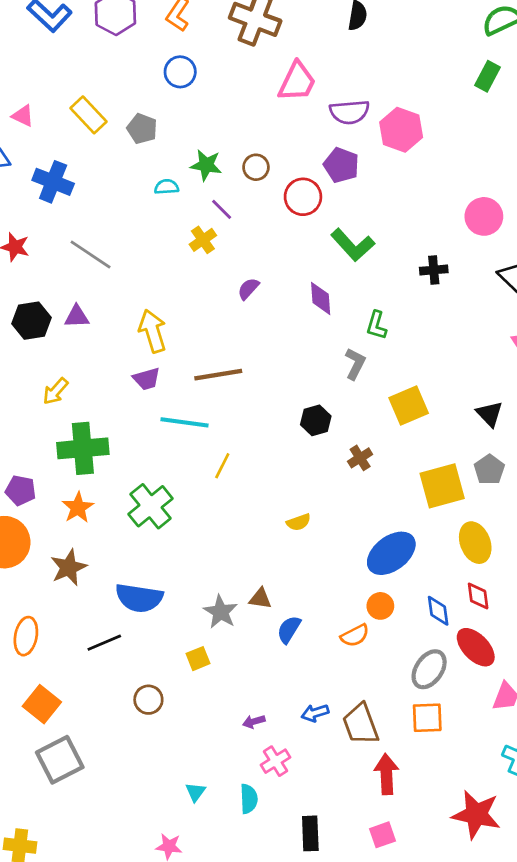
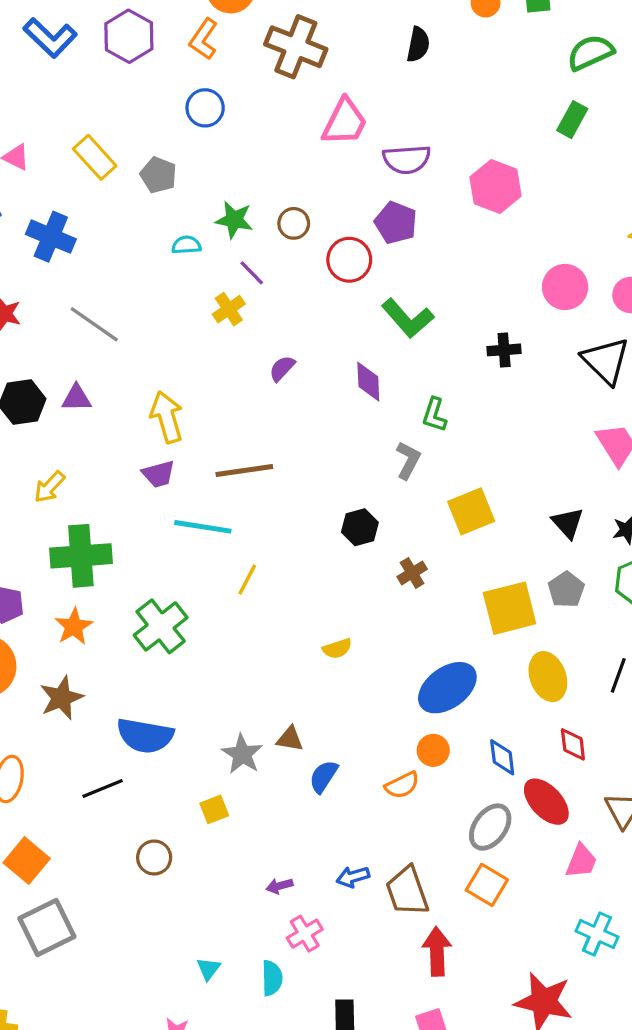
pink hexagon: (401, 130) -> (496, 186), moved
red diamond: (478, 596) -> (573, 744), moved
orange square: (427, 718) -> (487, 885), turned 32

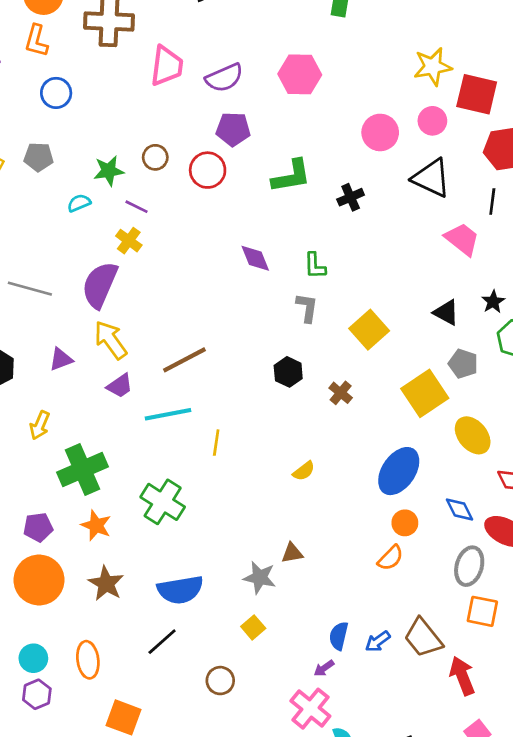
green L-shape: (408, 318) -> (291, 176), moved, turned -39
purple semicircle: (282, 368) -> (100, 285), moved, size x2.0
purple triangle: (76, 398) -> (61, 359), moved
blue semicircle: (323, 776) -> (339, 636), moved
pink cross: (305, 934) -> (310, 709), moved, size x1.4

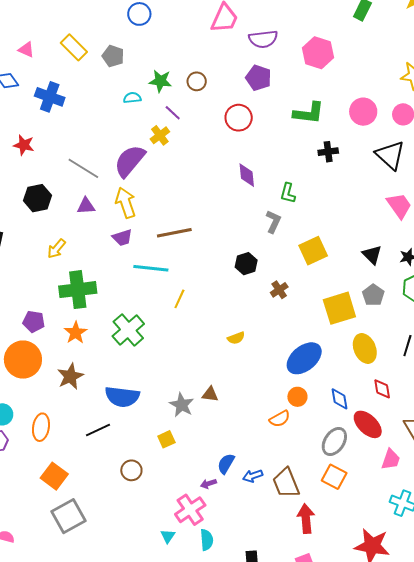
red circle: (208, 170) -> (239, 118), moved
green L-shape: (291, 176) -> (309, 113), moved
gray line: (30, 289) -> (83, 168), moved

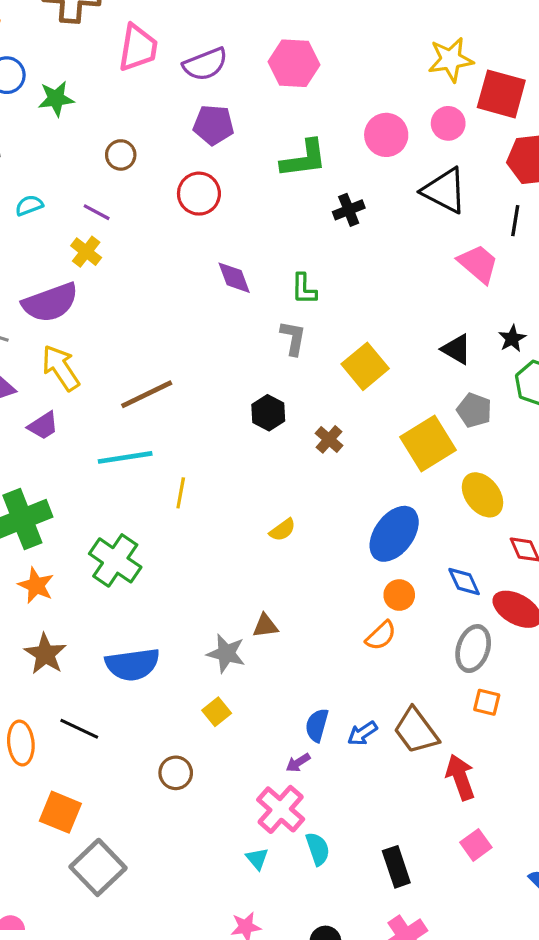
green star: (160, 81) -> (56, 99), moved
purple semicircle: (130, 161) -> (50, 303), turned -135
purple trapezoid: (122, 238) -> (43, 426), moved
black line: (98, 430) -> (79, 729), moved, turned 65
orange square: (334, 477) -> (487, 702), size x0.7

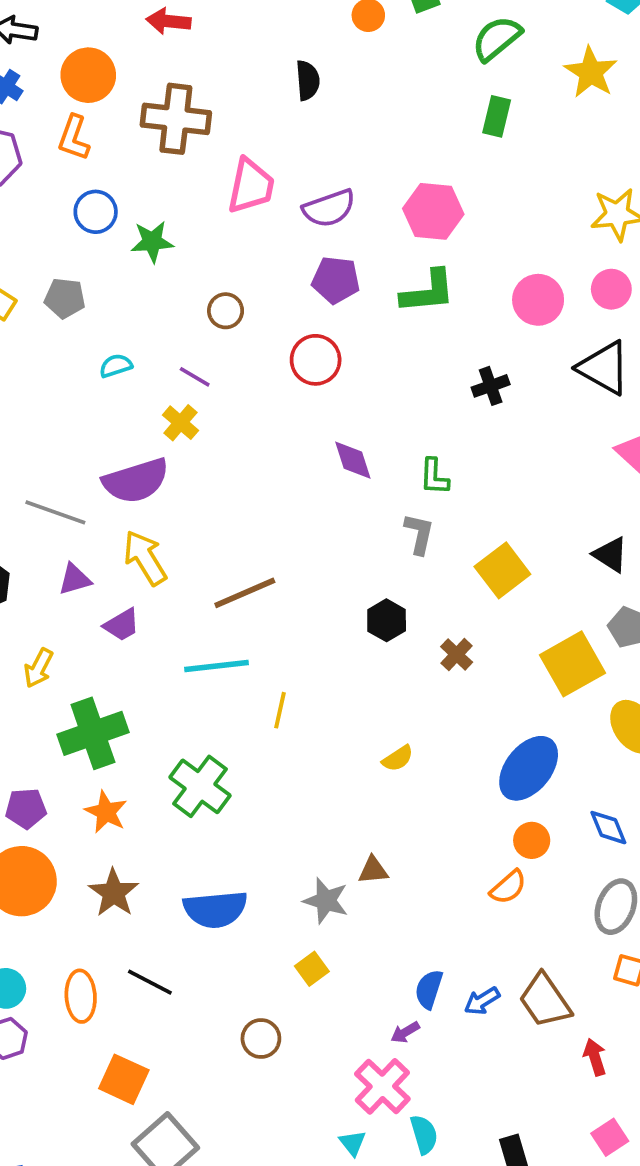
green L-shape: (304, 159) -> (428, 292), moved
red arrow: (460, 777) -> (595, 1057), size x0.7

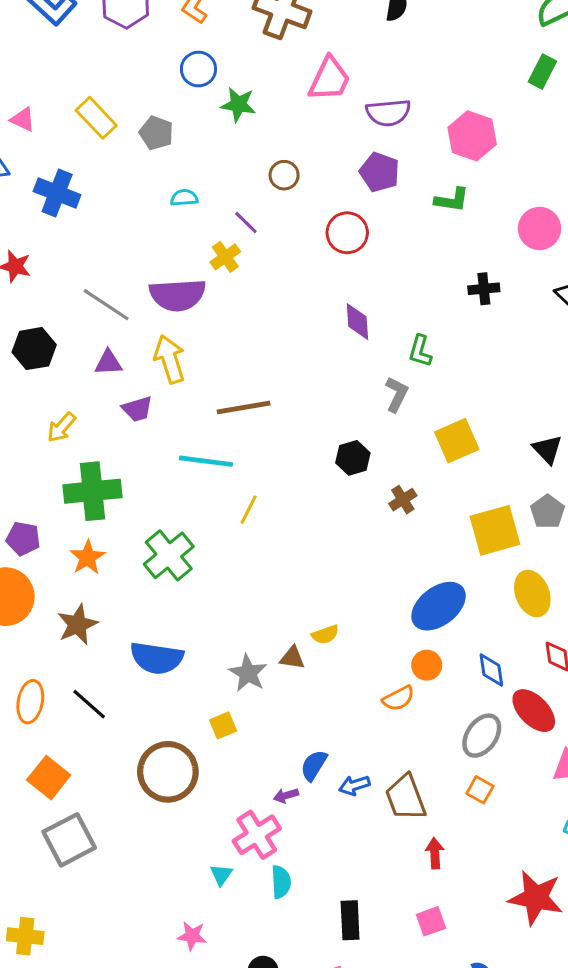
green L-shape: (428, 292) -> (452, 200), size x0.7
yellow semicircle: (398, 758) -> (325, 635), moved
brown circle: (261, 1039) -> (168, 772), size x1.8

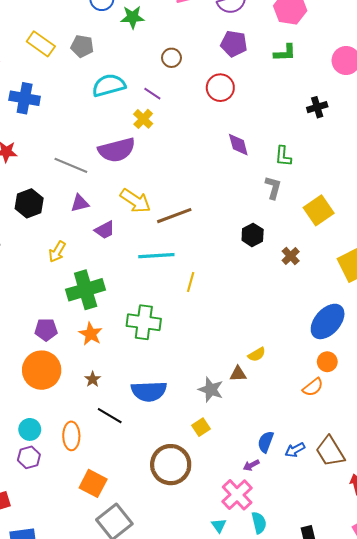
cyan semicircle: (184, 198) -> (109, 85), size x1.8
yellow arrow: (170, 359) -> (135, 201), moved, turned 152
green cross: (169, 555) -> (144, 322), turned -32
brown star: (78, 624) -> (93, 379), size x0.6
black line: (89, 704) -> (110, 416), moved

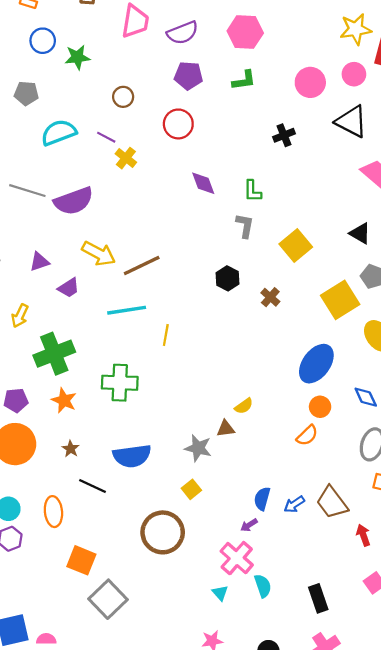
yellow cross: (143, 119) -> (126, 158), moved
gray line: (71, 165) -> (27, 191), moved

